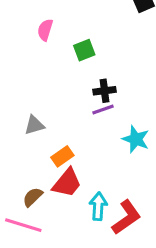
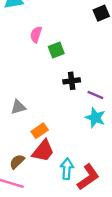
pink semicircle: (45, 30) -> (36, 35), moved
purple line: (103, 109) -> (95, 95), moved, turned 42

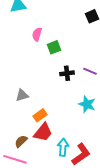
purple line: (95, 95) -> (90, 71), moved

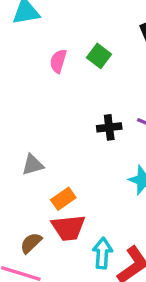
green square: (54, 47) -> (99, 56), moved, turned -32
red trapezoid: (43, 132) -> (68, 228), turned 45

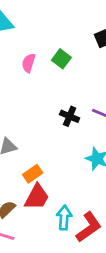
black cross: (109, 127) -> (70, 116), turned 30
red trapezoid: (68, 228) -> (37, 197), turned -56

